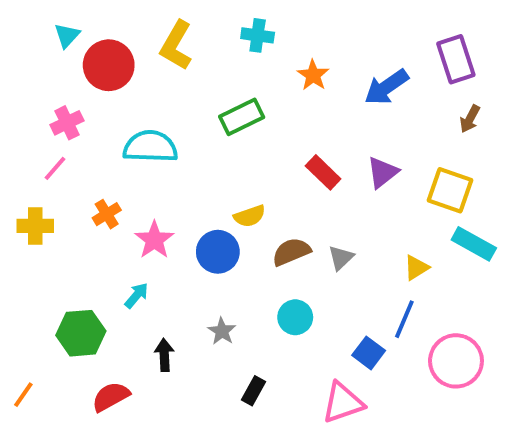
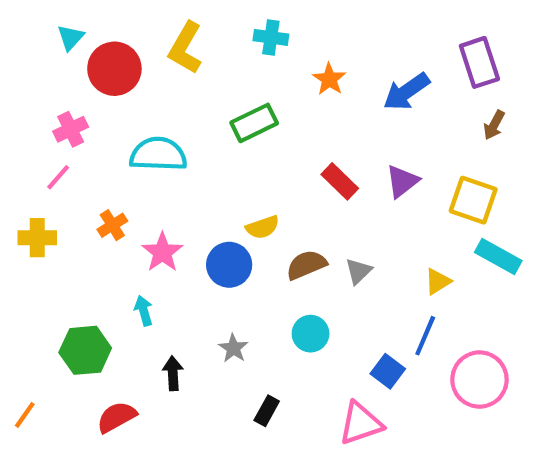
cyan arrow: (136, 295) -> (144, 311), turned -56

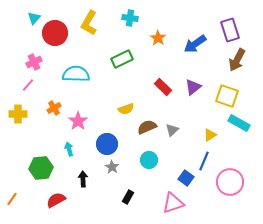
brown arrow: (494, 125) -> (237, 60), size x1.6
blue circle: (229, 265) -> (107, 144), moved

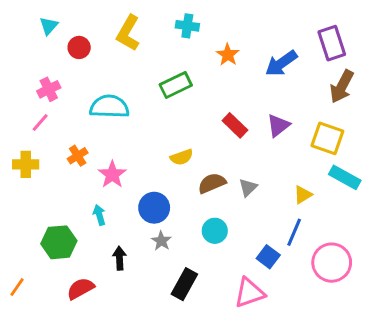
red circle: (55, 33) -> (79, 47), size x0.6
black rectangle: (128, 197) -> (184, 284), size x1.5

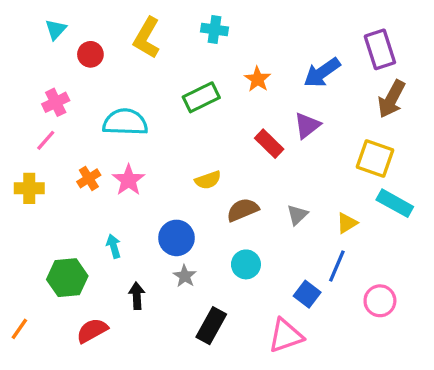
orange star: (228, 55) -> (258, 79), moved
purple triangle: (278, 125) -> (307, 125), moved
pink star: (112, 174) -> (129, 180), moved
gray triangle: (248, 187) -> (297, 215), moved
pink circle: (332, 263) -> (380, 301), size x0.7

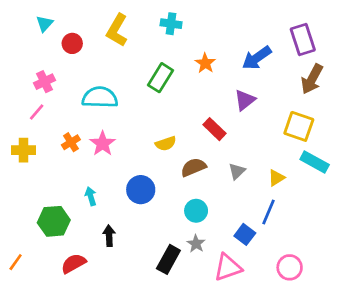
green rectangle: (201, 97) -> (160, 78), turned -32
red rectangle: (269, 144) -> (214, 129), moved
gray star: (185, 276) -> (196, 244), moved
pink circle: (380, 301) -> (290, 267), moved

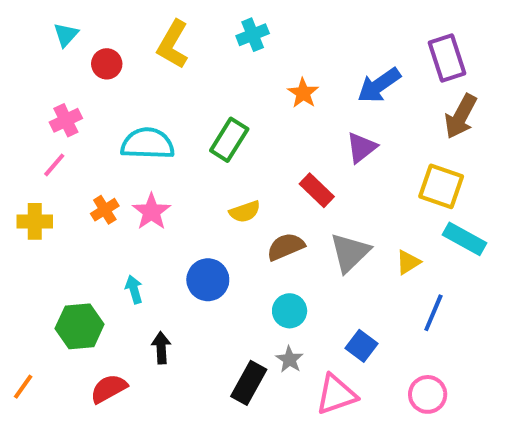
cyan cross: (171, 24) -> (253, 35), turned -30
green rectangle: (160, 78) -> (229, 140), moved
gray triangle: (237, 171) -> (350, 253), size x1.6
blue line: (269, 212) -> (433, 313), moved

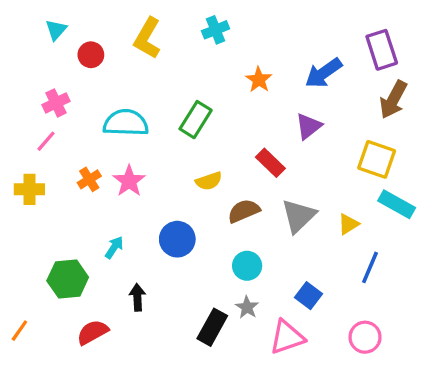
cyan arrow: (134, 289) -> (114, 247), turned 50

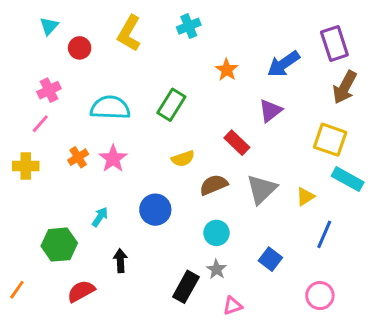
pink triangle: (287, 337) -> (233, 306), moved, size x0.6

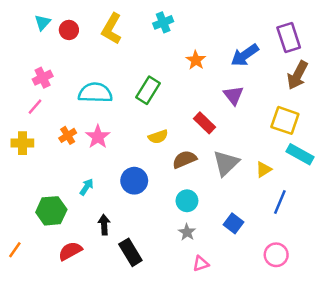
red circle: (80, 48) -> (69, 30), moved
purple triangle: (270, 111) -> (233, 95), turned -30
black rectangle: (186, 287) -> (130, 252), moved, turned -60

